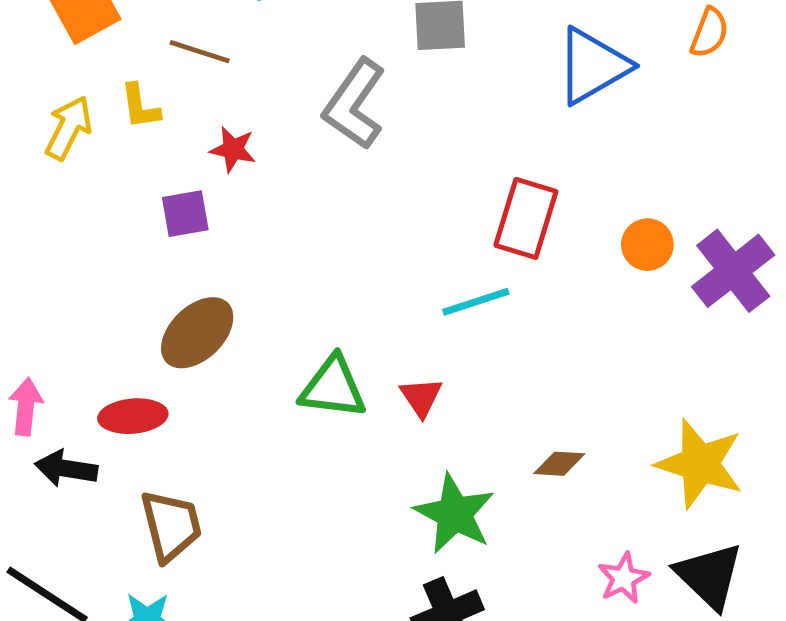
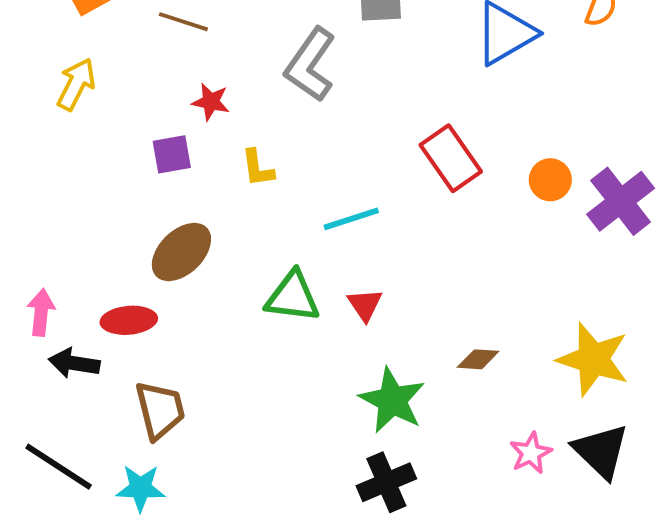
yellow L-shape: (140, 106) -> (258, 168), moved
red rectangle: (526, 218) -> (451, 158), turned -52
cyan line: (476, 302) -> (351, 219), moved

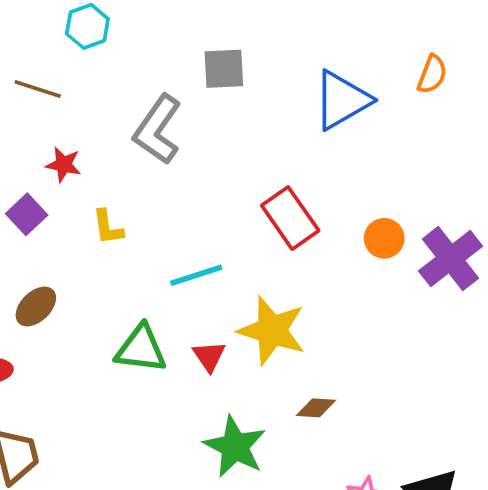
purple square: (172, 154) -> (27, 214), turned -33
brown ellipse: (181, 252) -> (36, 307), size x0.7
yellow star: (593, 359) -> (272, 330), moved

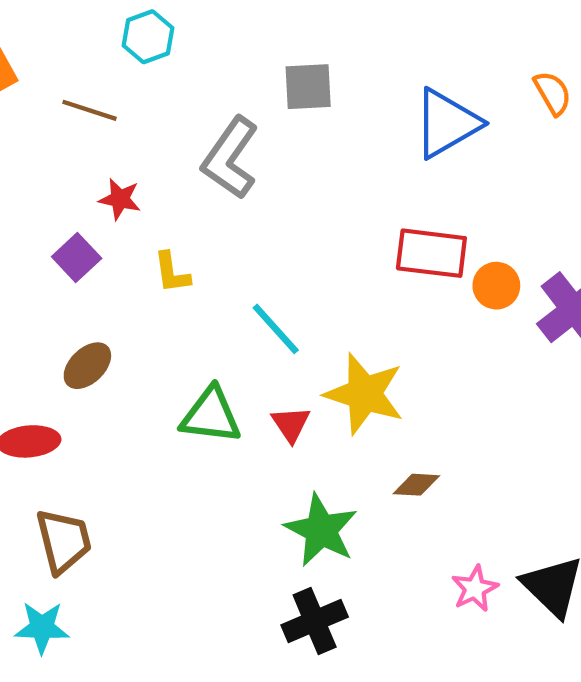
orange semicircle: (432, 74) -> (553, 93), turned -51
red rectangle: (290, 218) -> (431, 253), moved, turned -48
cyan line: (196, 275) -> (276, 329), turned 66

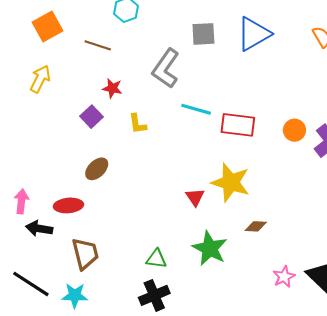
blue triangle: (447, 123) -> (254, 34), moved
red rectangle: (431, 253) -> (238, 125), moved
cyan line: (276, 329) -> (196, 109), moved, turned -32
green triangle: (211, 415) -> (156, 259), moved, size x0.7
black cross: (315, 621) -> (154, 295), moved

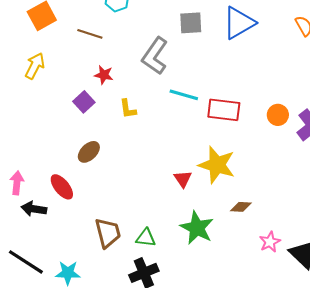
red ellipse: (68, 205) -> (62, 187), turned 56
brown trapezoid: (85, 254) -> (108, 233), moved
pink star: (284, 277) -> (270, 242), moved

